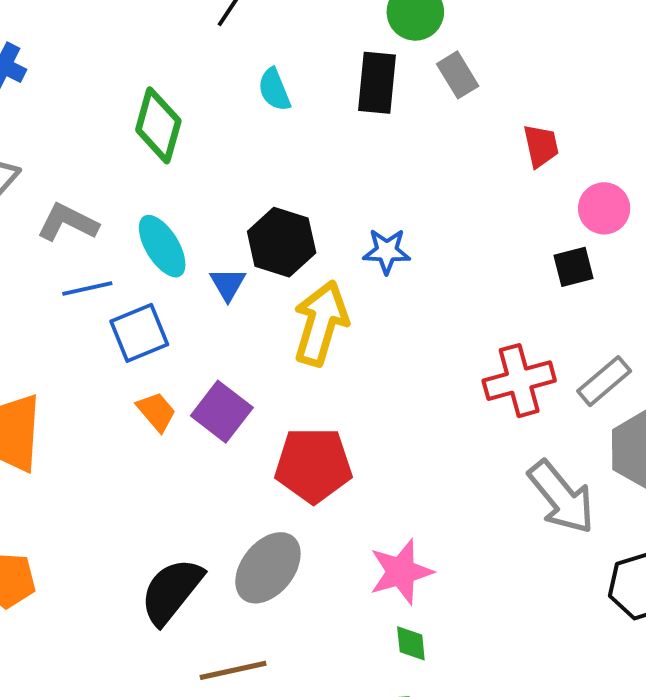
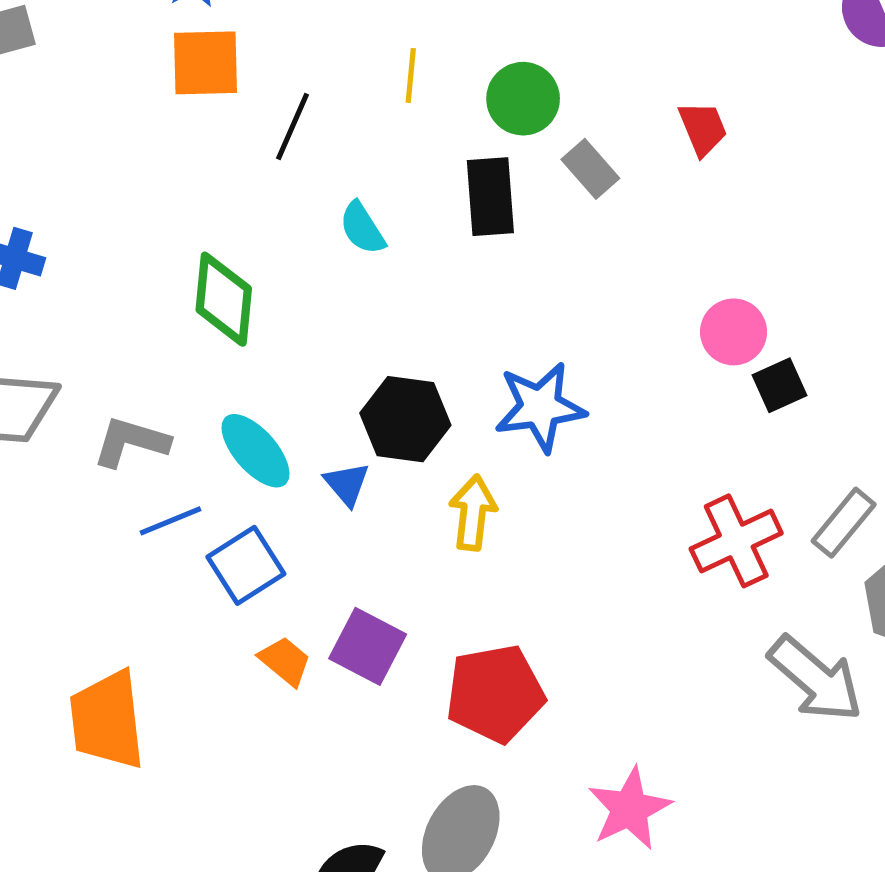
red trapezoid: (541, 146) -> (703, 128), moved
pink circle: (604, 208) -> (734, 332), moved
blue star: (387, 251) -> (540, 407), size x1.5
yellow arrow: (321, 323) -> (473, 513), size x0.7

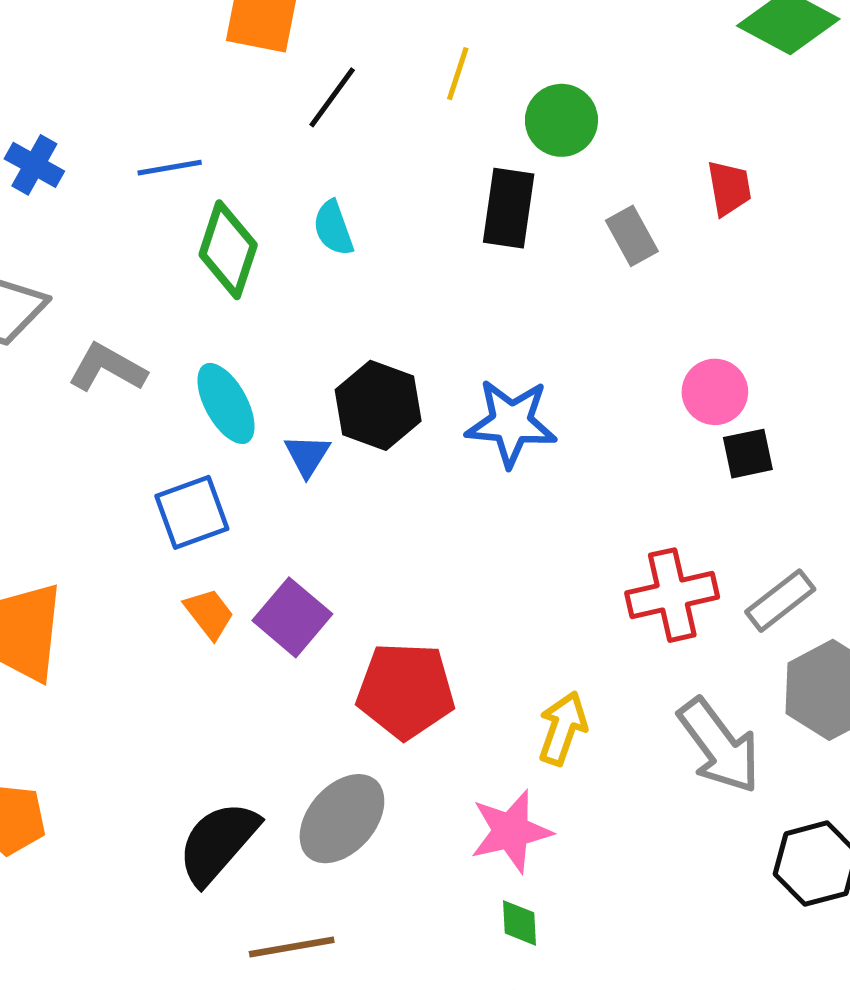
gray rectangle: (590, 169) -> (632, 236), moved
cyan semicircle: (362, 228) -> (333, 228), moved
yellow arrow: (473, 513) -> (563, 728), moved
blue line: (170, 521) -> (170, 168), moved

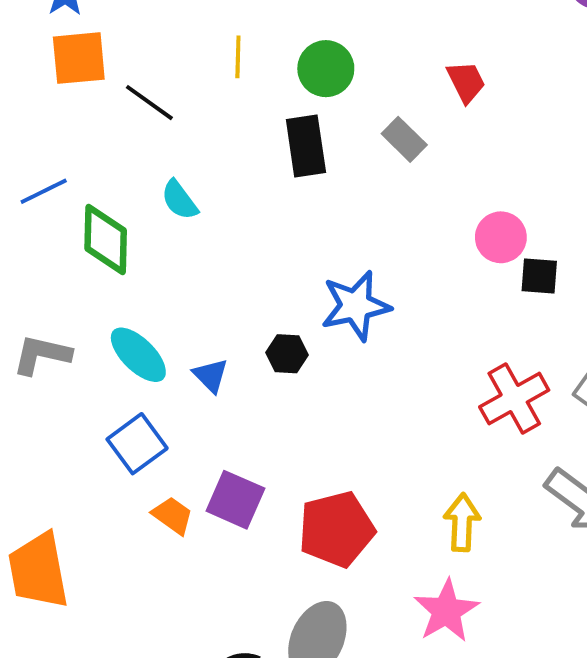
black line: (332, 97) -> (149, 103), turned -74
black hexagon: (378, 405) -> (287, 354), moved, size x0.6
black square: (748, 454) -> (539, 276), turned 33

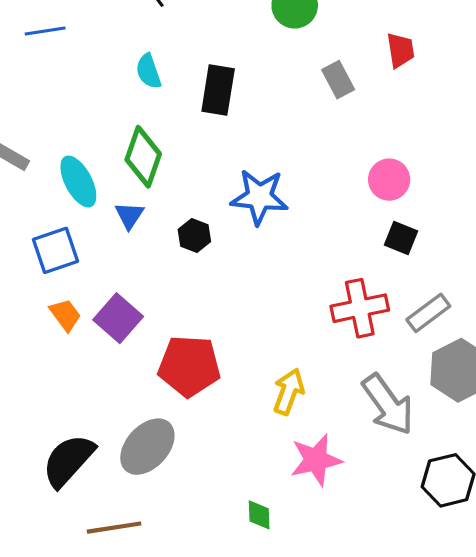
black rectangle: (306, 146) -> (218, 90), moved
green diamond: (106, 240) -> (143, 157), moved
black square: (539, 276) -> (401, 238), moved
black hexagon: (287, 354) -> (194, 236), moved
pink star: (446, 611) -> (316, 460), moved

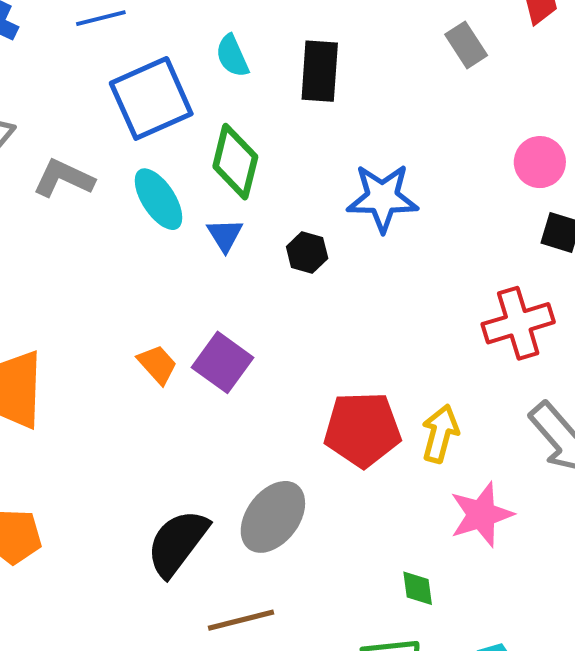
blue square: (55, 250) -> (151, 98), moved, size x1.4
red pentagon: (189, 366) -> (362, 429), moved

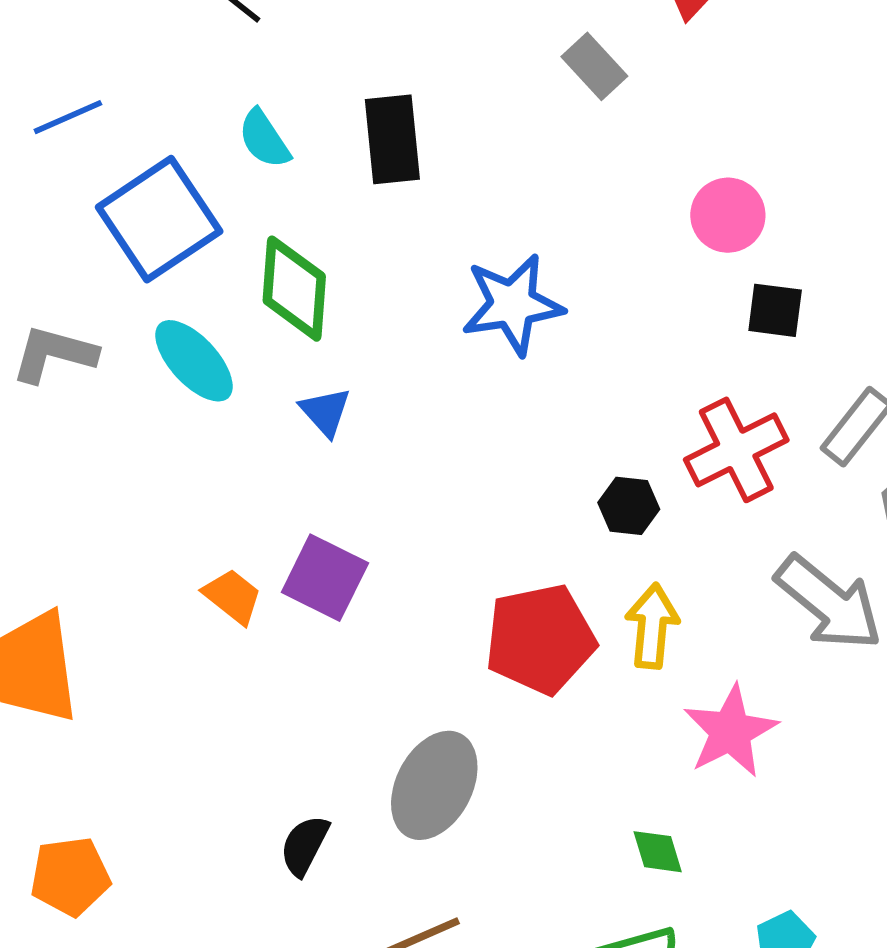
blue triangle: (225, 235) -> (325, 412), moved
black hexagon: (307, 252) -> (629, 506), moved
black semicircle: (177, 543) -> (305, 845), size x0.6

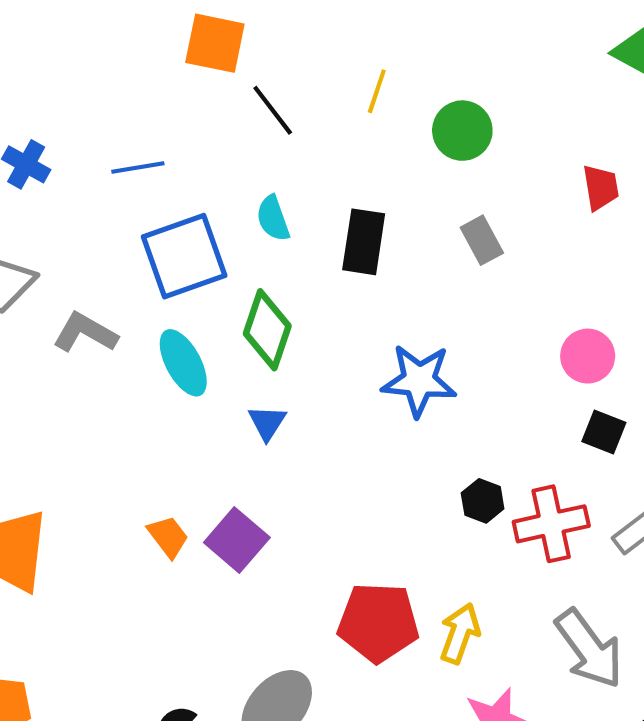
gray rectangle: (594, 66) -> (482, 240), moved
black hexagon: (629, 506) -> (483, 501), moved

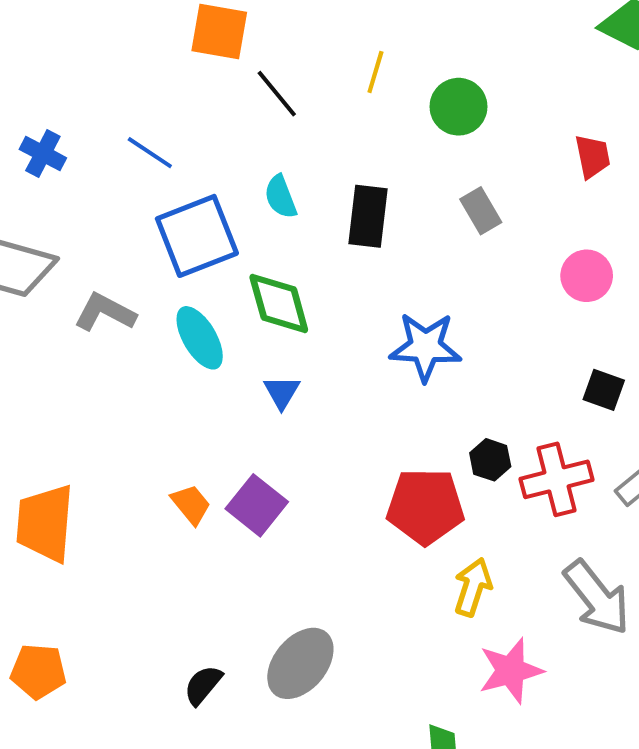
blue line: (138, 167) -> (150, 153), turned 45
green diamond: (267, 330) -> (279, 303), turned -32
pink circle: (588, 356) -> (587, 276), moved
red pentagon: (378, 622) -> (425, 506), moved

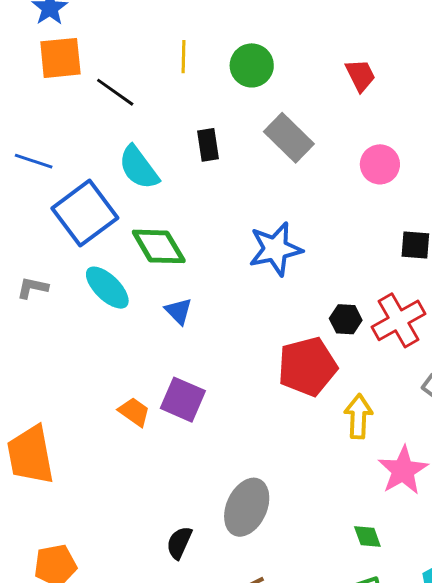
cyan semicircle: (281, 197) -> (139, 168), size x1.4
gray rectangle: (481, 211) -> (289, 138), size x1.4
black rectangle: (368, 216) -> (208, 145), moved, size x0.7
gray L-shape: (105, 312) -> (32, 288), size x0.7

